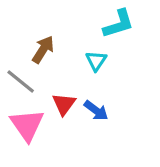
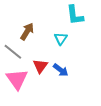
cyan L-shape: (119, 24) -> (75, 15), turned 100

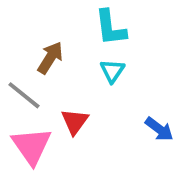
cyan L-shape: (75, 15) -> (110, 28), moved
blue arrow: (61, 70) -> (159, 129), moved

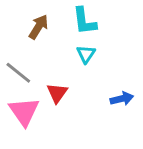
brown arrow: (50, 58) -> (38, 27), moved
blue arrow: (159, 129) -> (122, 99), turned -50

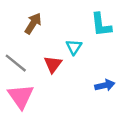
cyan L-shape: (84, 21) -> (101, 25), moved
red triangle: (57, 93) -> (53, 64), moved

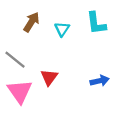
cyan triangle: (74, 47) -> (62, 29), moved
red triangle: (53, 64) -> (49, 77), moved

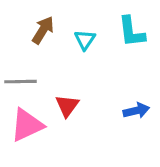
gray line: (15, 60) -> (20, 82), turned -40
pink triangle: (20, 91) -> (27, 125), turned 40

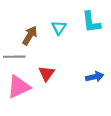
brown arrow: (43, 30) -> (30, 35), moved

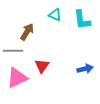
cyan triangle: (59, 28) -> (55, 15), moved, turned -40

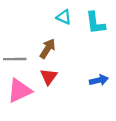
brown arrow: (27, 32) -> (47, 49), moved

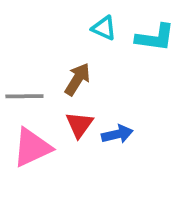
cyan L-shape: (95, 23) -> (155, 38), turned -75
blue arrow: (99, 80) -> (117, 134), moved

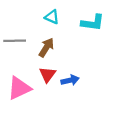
cyan triangle: (104, 28) -> (52, 17), moved
gray line: (24, 96) -> (15, 41), moved

